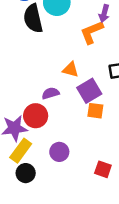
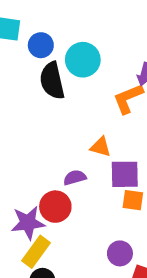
purple square: (89, 91) -> (125, 174), turned 30
purple circle: (59, 152) -> (120, 253), moved

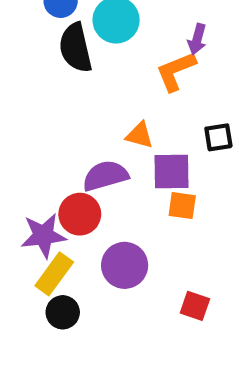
purple semicircle: (75, 178) -> (105, 176), size x1.5
purple circle: (120, 253) -> (125, 265), moved, size x1.4

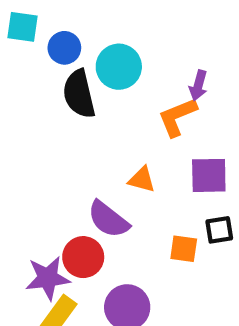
black square: (218, 137) -> (219, 230), moved
purple square: (172, 171) -> (209, 175), moved
purple semicircle: (105, 176) -> (108, 219), turned -126

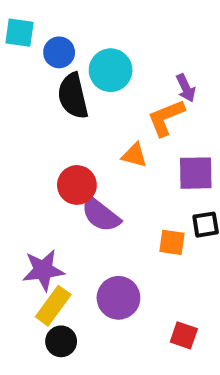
purple arrow: (198, 85) -> (186, 88), turned -40
orange triangle: (142, 180) -> (134, 155), moved
red circle: (83, 257) -> (77, 185), moved

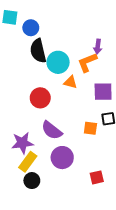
cyan circle: (111, 70) -> (58, 62), moved
purple arrow: (186, 88) -> (98, 47), turned 32
purple semicircle: (101, 215) -> (52, 130), moved
red square: (184, 335) -> (97, 177), turned -32

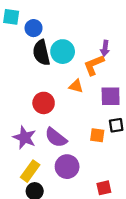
cyan circle: (58, 62) -> (63, 52), moved
purple star: (22, 143) -> (25, 138), moved, turned 30

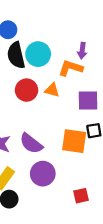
orange L-shape: (94, 65) -> (71, 68), turned 40
red circle: (44, 103) -> (27, 90), moved
orange square: (97, 135) -> (74, 141), size x1.6

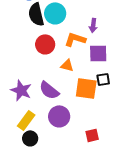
purple arrow: (82, 51) -> (93, 25), moved
orange L-shape: (71, 68) -> (75, 39), moved
orange triangle: (52, 90) -> (67, 65), moved

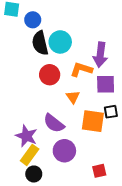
purple arrow: (93, 25) -> (100, 55), size x1.6
orange triangle: (67, 65) -> (73, 97), turned 40
purple star: (21, 90) -> (26, 136), moved

